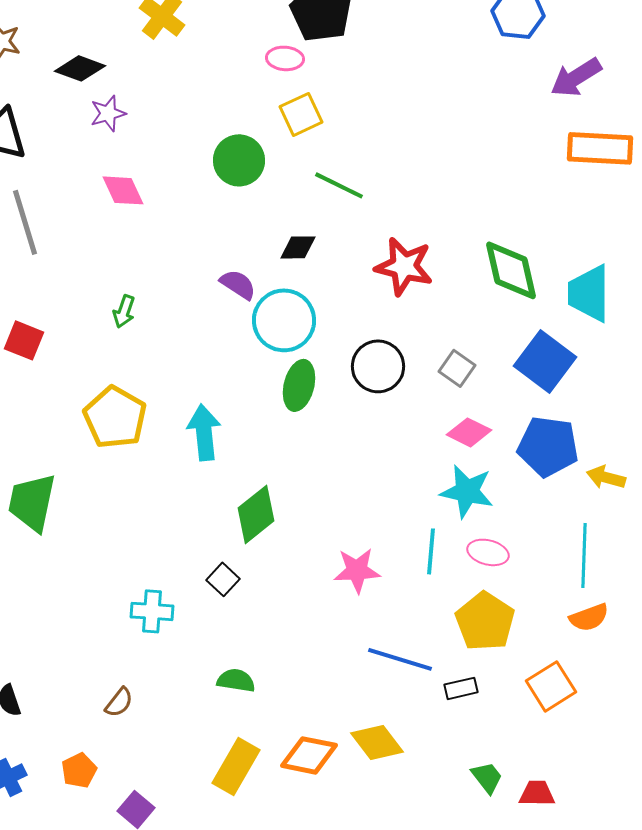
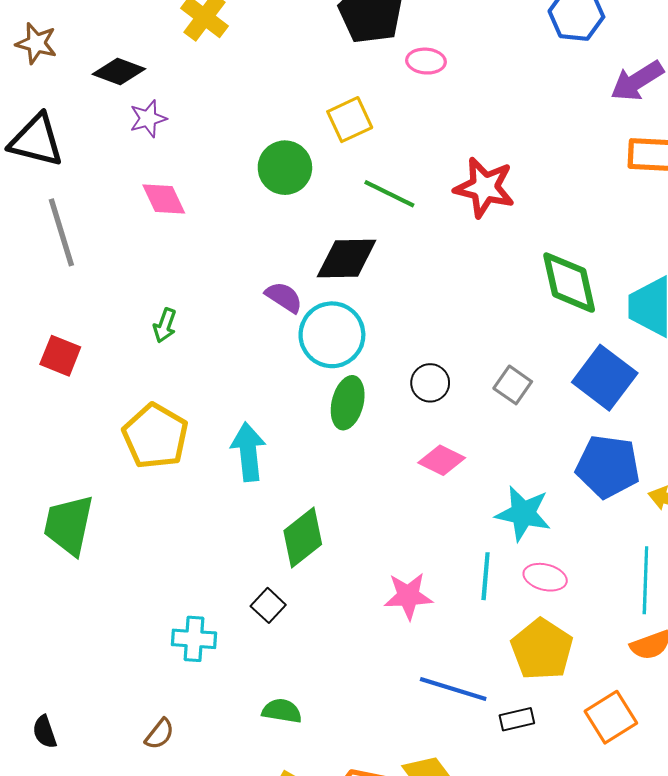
pink ellipse: (285, 58) -> (426, 61), moved
black diamond: (298, 247) -> (347, 259), size x1.6
red star: (404, 266) -> (484, 187), moved
black circle: (378, 366) -> (430, 383), size x0.7
pink diamond: (469, 432) -> (442, 460), moved

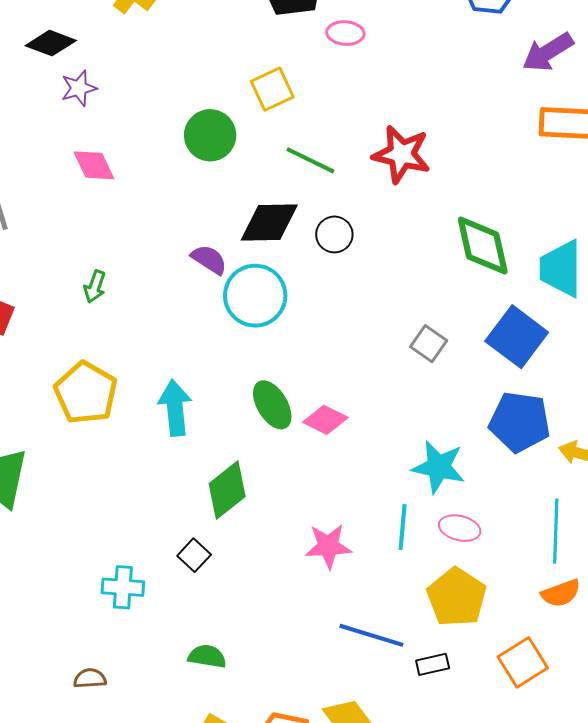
black circle: (430, 383) -> (334, 234), moved
green ellipse: (348, 403) -> (272, 405), moved, turned -45
pink diamond: (442, 460) -> (325, 420), moved
brown semicircle: (160, 734) -> (90, 678), turned -132

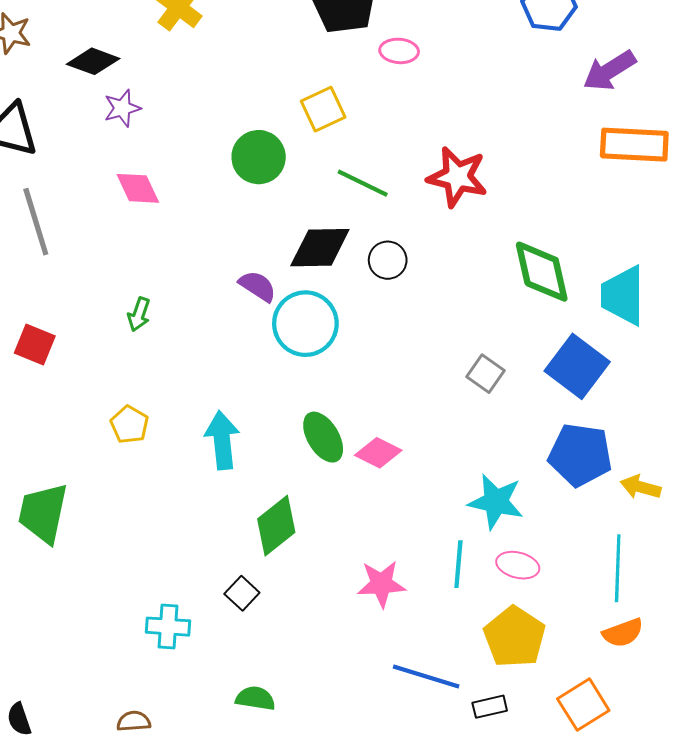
yellow pentagon: (86, 393) -> (129, 425), size x0.6

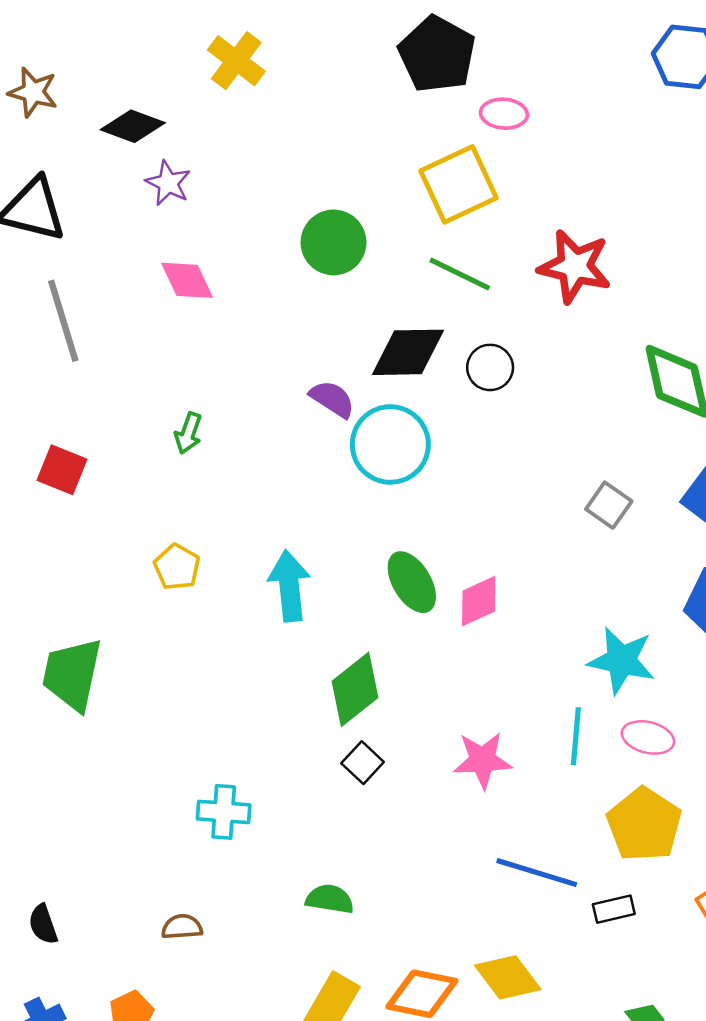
purple star: (122, 108) -> (168, 183), turned -30
yellow square: (323, 109) -> (459, 184), moved, size x1.4
pink diamond: (378, 453) -> (479, 601), turned -51
black square: (242, 593) -> (363, 763), moved

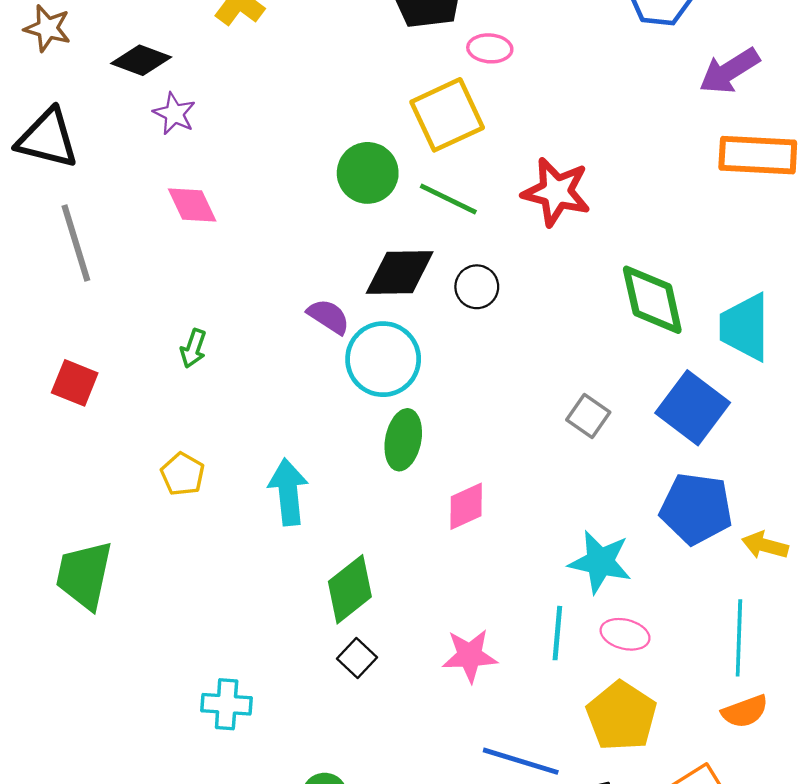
green circle: (334, 242) -> (368, 173), moved
green ellipse: (412, 582) -> (403, 440), moved, turned 42

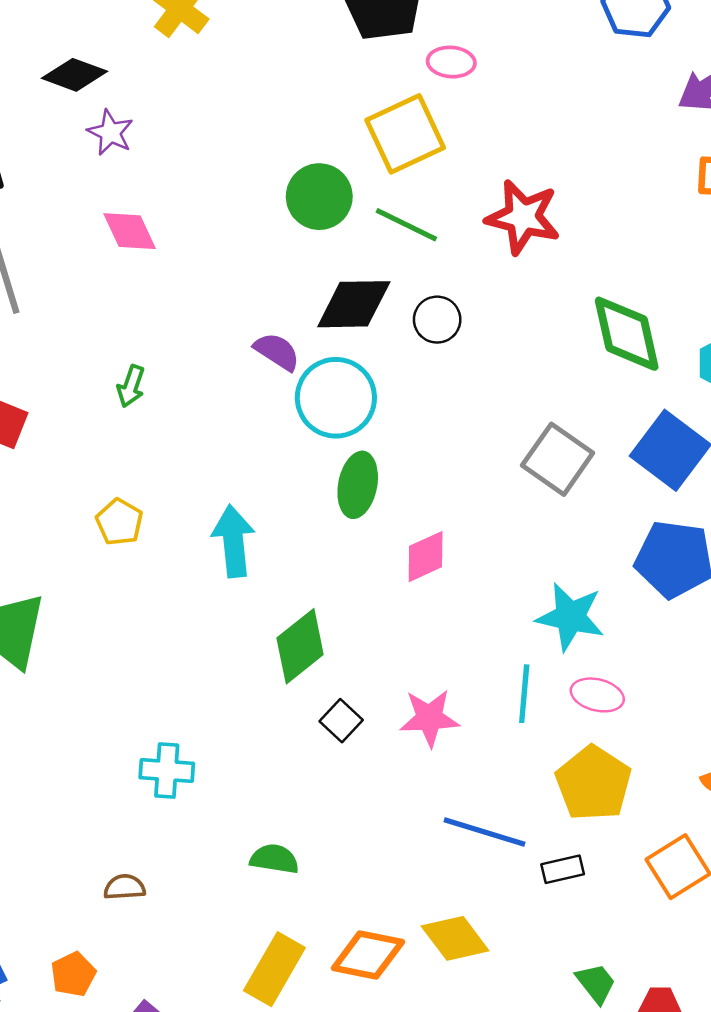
gray square: (588, 416) -> (558, 459), size x1.5
black square: (357, 658) -> (341, 721), moved

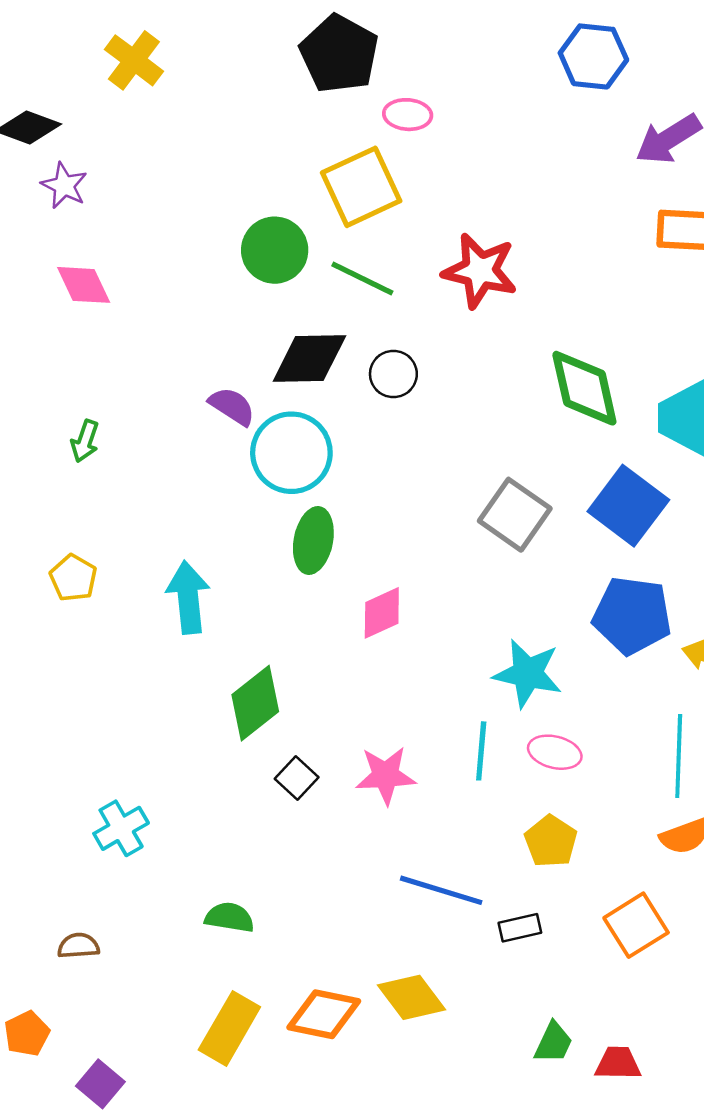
cyan cross: (167, 771) -> (121, 828), turned -34
yellow pentagon: (593, 783) -> (551, 841), size x0.7
green trapezoid: (596, 983) -> (553, 1043), turned 63

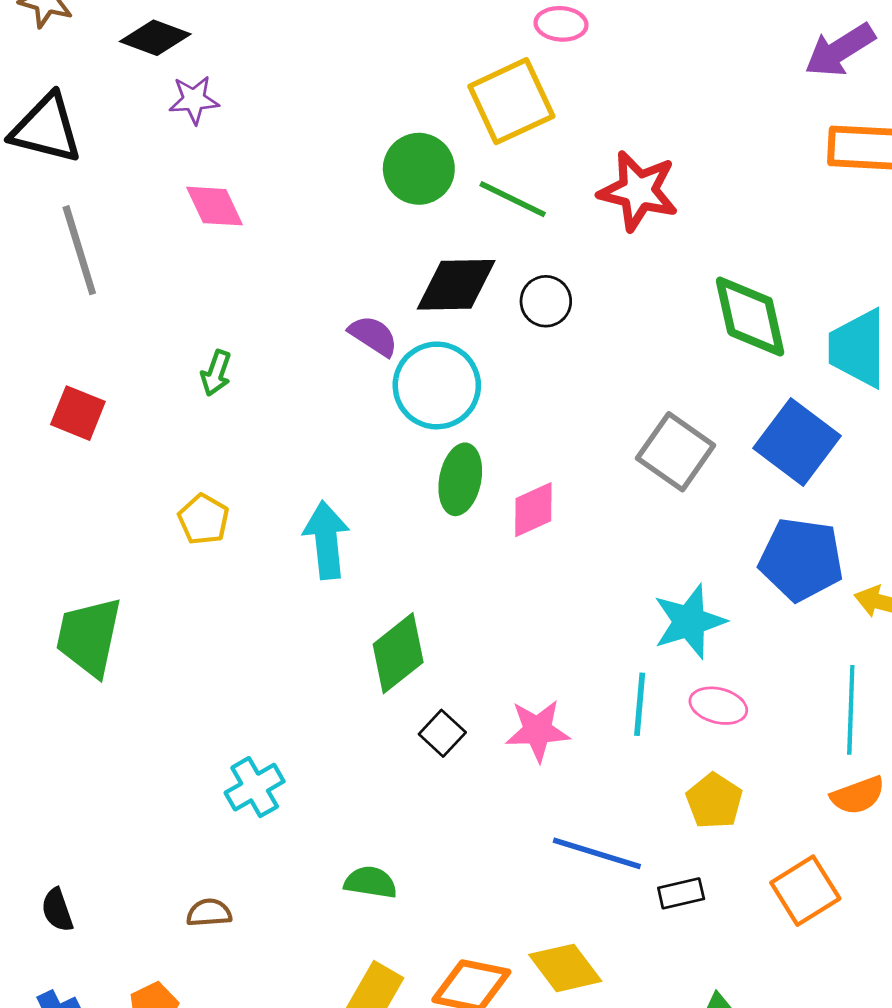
purple star: (64, 186) -> (194, 100), turned -30
pink diamond: (382, 613) -> (533, 510), moved
cyan star: (528, 673) -> (689, 621), turned -30

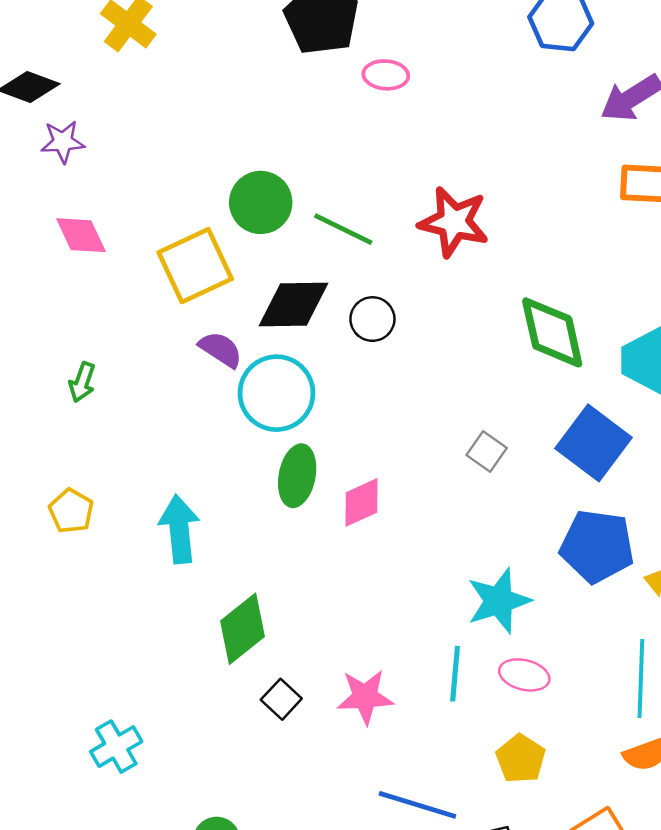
yellow square: (511, 101) -> (195, 266), moved
gray square: (676, 452) -> (487, 451), size x0.6

